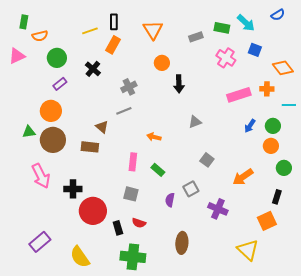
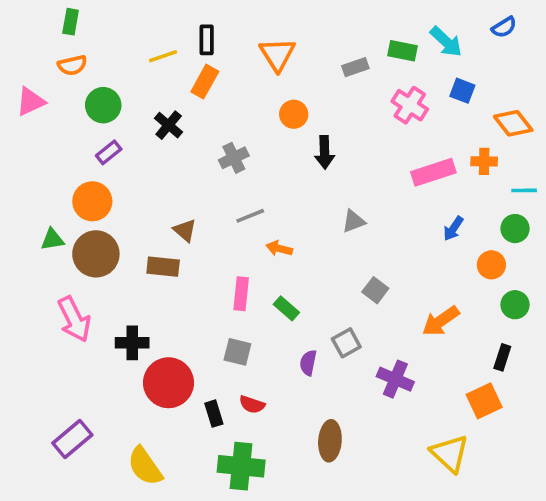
green rectangle: (24, 22) -> (71, 22), moved
gray line: (124, 111) -> (250, 216), moved
green circle: (273, 126) -> (515, 229), moved

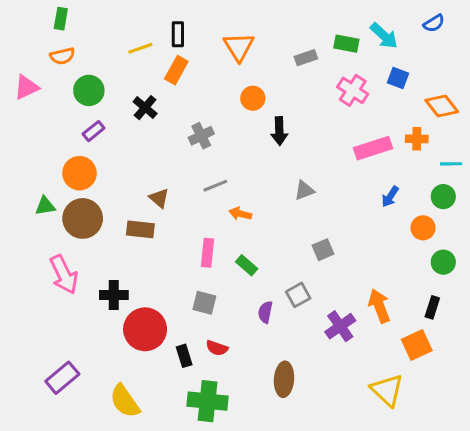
gray square: (375, 290) -> (323, 250), turned 30
orange arrow: (441, 321) -> (379, 306), moved, turned 104
purple cross: (395, 379) -> (340, 326), turned 32

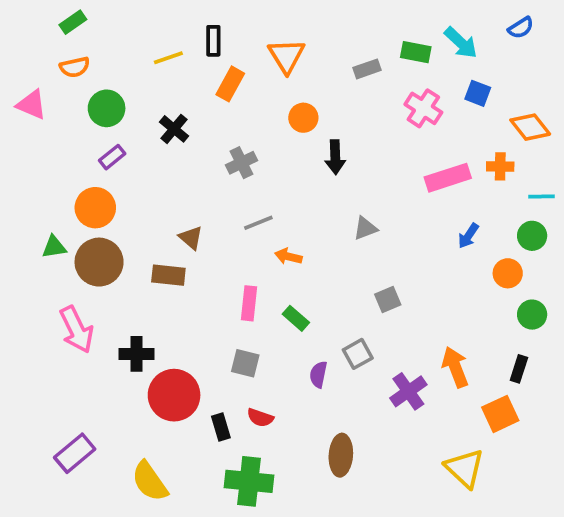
green rectangle: (61, 19) -> (73, 22), turned 45
orange rectangle: (176, 70) -> (230, 84), moved
pink triangle: (26, 87) -> (32, 105), turned 48

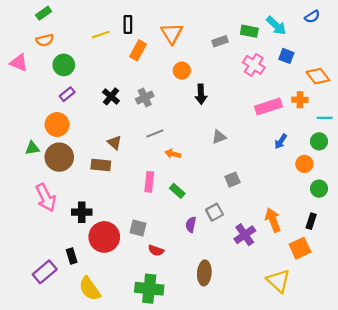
black cross: (174, 129) -> (111, 96), moved
gray square: (245, 363) -> (138, 228), moved
black rectangle: (221, 427) -> (72, 256), moved

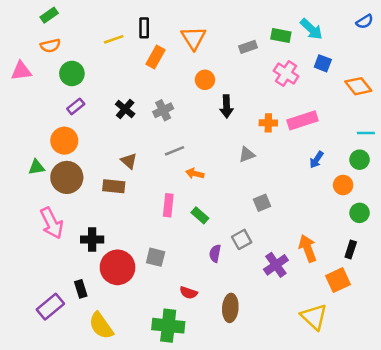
blue semicircle: (312, 17) -> (365, 22), moved
pink triangle: (19, 63) -> (21, 71), turned -30
orange cross: (300, 100) -> (268, 123), moved
red semicircle: (156, 250) -> (188, 293), moved

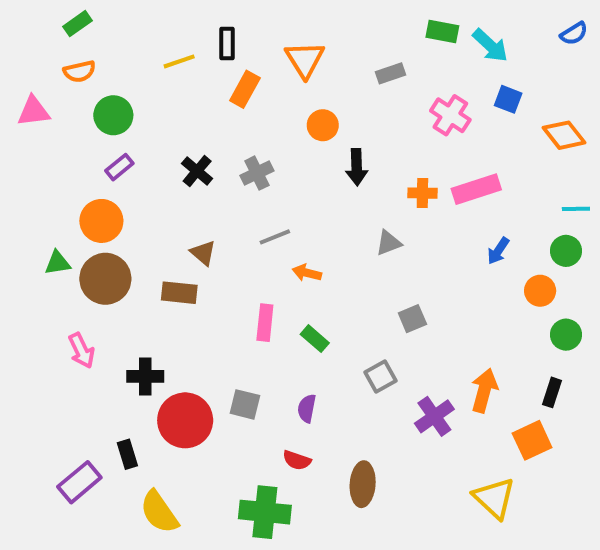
green rectangle: (281, 35) -> (442, 32), moved
pink arrow: (52, 223) -> (81, 351), size x0.7
orange arrow: (308, 248) -> (484, 390), turned 36
purple semicircle: (215, 253) -> (307, 408), moved

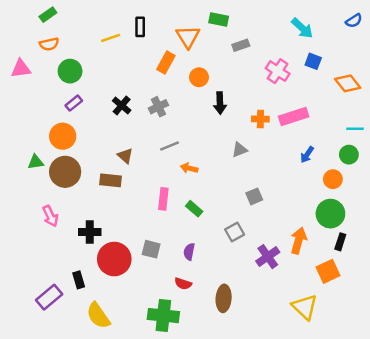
green rectangle: (442, 32) -> (219, 20), moved
orange rectangle: (245, 89) -> (166, 62), moved
green circle: (566, 335) -> (330, 214), moved, size x1.5

